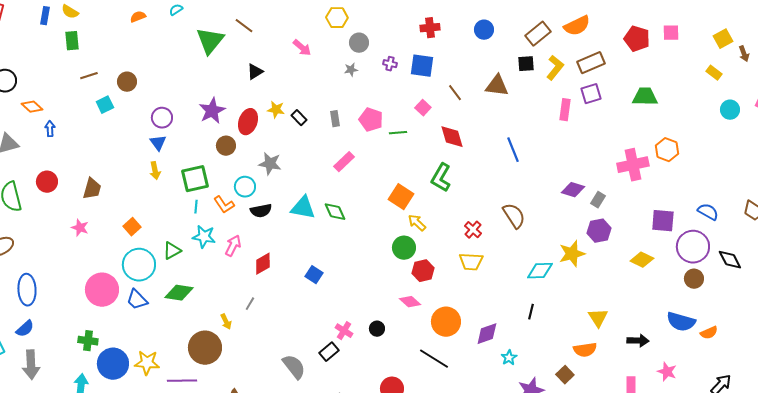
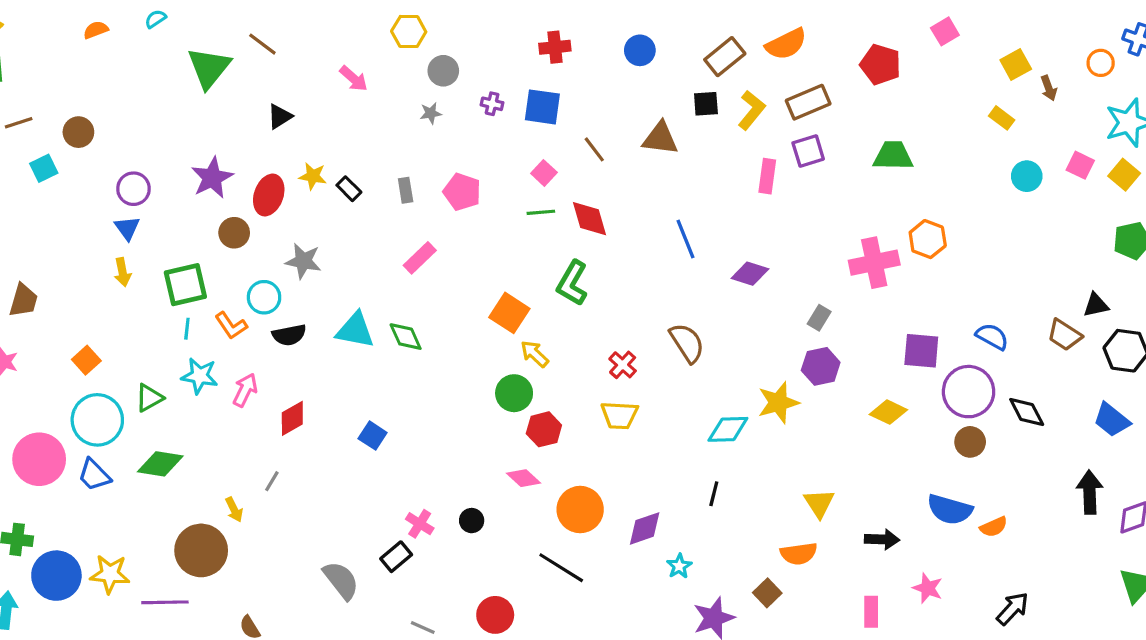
pink square: (671, 33) -> (945, 31), moved, turned -30
green line: (398, 133) -> (541, 212), moved
purple diamond: (573, 190) -> (750, 274), moved

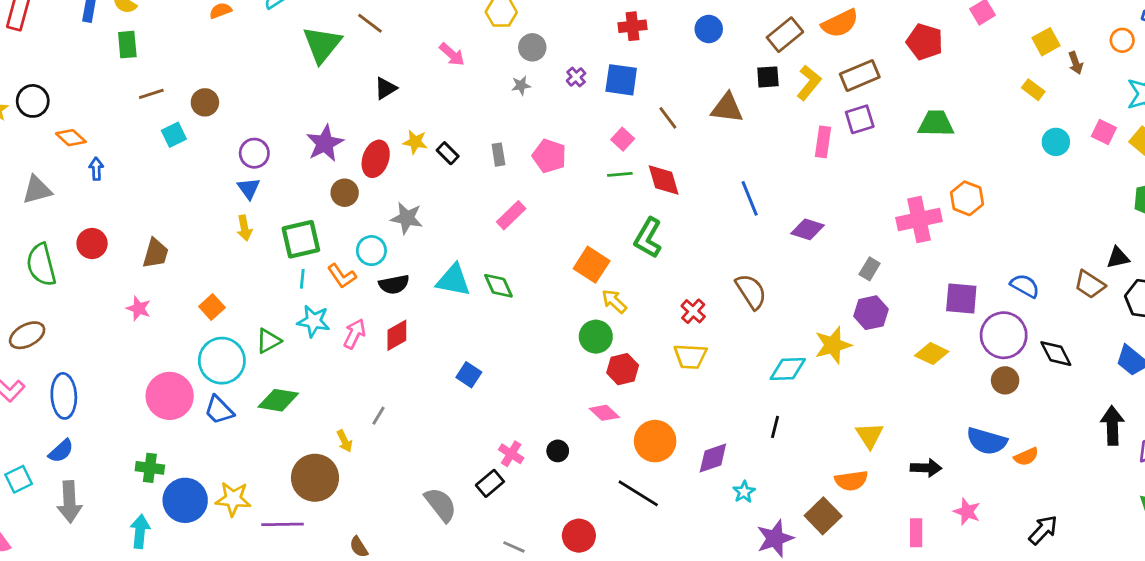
purple cross: (492, 104) -> (576, 77), turned 36
red diamond: (292, 418) -> (397, 335), moved
brown square: (767, 593) -> (823, 516), size x1.4

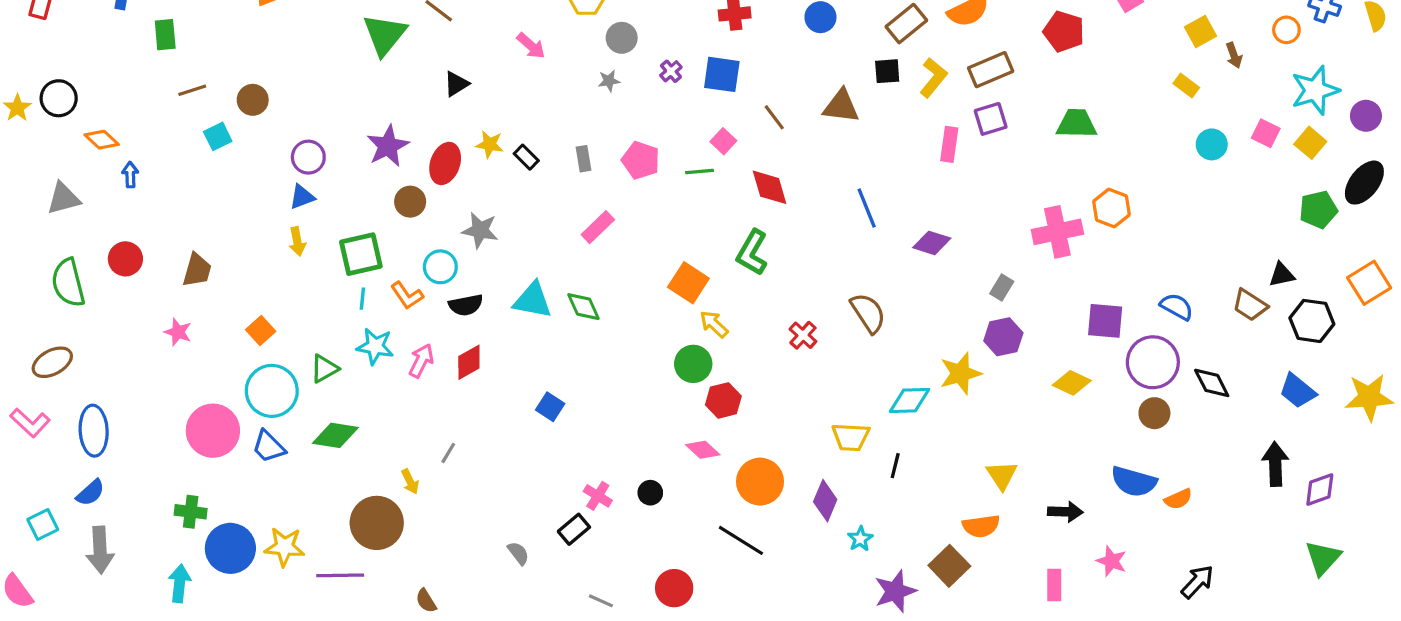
green line: (620, 174) -> (700, 171), moved
blue triangle: (249, 188) -> (302, 197), turned 45
yellow trapezoid: (690, 356) -> (851, 437), moved
purple diamond: (713, 458) -> (825, 501), turned -48
gray semicircle: (441, 505) -> (518, 553), size x0.6

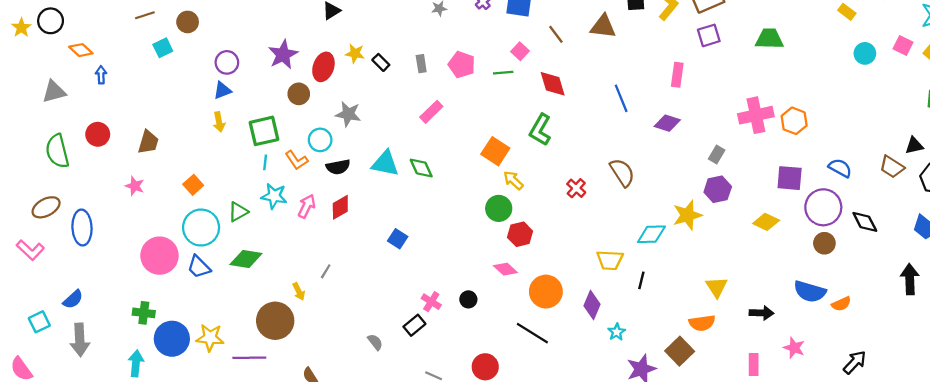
pink rectangle: (949, 144) -> (677, 75), moved
orange hexagon: (1111, 208) -> (794, 121), moved
blue ellipse: (94, 431) -> (82, 228), moved

